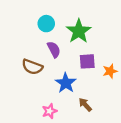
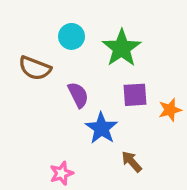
purple semicircle: (54, 50) -> (78, 95), moved
brown semicircle: (32, 67) -> (35, 68), moved
pink star: (50, 111) -> (61, 173), moved

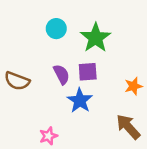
brown semicircle: (35, 68) -> (17, 81), moved
purple square: (135, 95) -> (88, 72), moved
brown arrow: (132, 162) -> (128, 127), moved, size x1.5

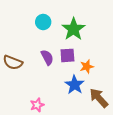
orange star: (133, 86) -> (87, 67), moved
blue star: (80, 101) -> (75, 85), moved

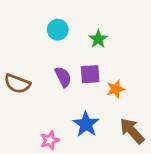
green star: (74, 29) -> (98, 39), size x0.6
blue star: (75, 85) -> (86, 124), moved

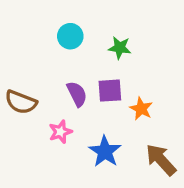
green star: (98, 39) -> (120, 48), turned -30
orange star: (116, 89) -> (141, 109), turned -30
pink star: (50, 140) -> (60, 132), moved

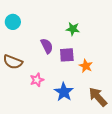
cyan circle: (70, 36) -> (13, 22), moved
purple semicircle: (77, 94) -> (47, 46), moved

